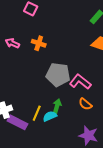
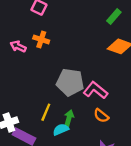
orange cross: (39, 43) -> (41, 40), moved
yellow line: (37, 113) -> (46, 112), moved

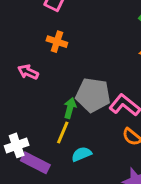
pink arrow: (18, 46) -> (28, 72), moved
green arrow: (69, 118) -> (70, 108), moved

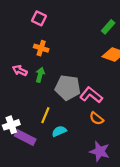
green arrow: (70, 108) -> (40, 75), moved

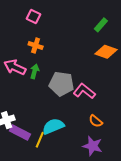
pink arrow: (20, 71) -> (15, 67), size x1.5
yellow line: (45, 115) -> (40, 140), moved
orange semicircle: (96, 118) -> (96, 121), moved
cyan semicircle: (59, 131) -> (53, 126), size x1.5

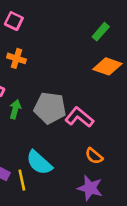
green arrow: (35, 71) -> (15, 109), moved
cyan semicircle: (53, 126) -> (39, 163), turned -115
yellow line: (40, 140) -> (22, 180), turned -35

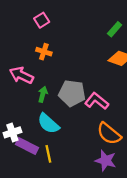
pink square: (14, 21) -> (42, 20), turned 32
orange semicircle: (94, 156) -> (109, 134), size x1.6
cyan semicircle: (39, 163) -> (48, 124), moved

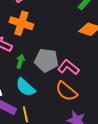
orange cross: (44, 52) -> (21, 23), size x1.6
orange semicircle: (109, 134) -> (66, 91), moved

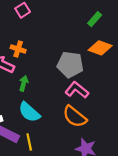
orange cross: (21, 23) -> (18, 49), moved, size x0.6
gray pentagon: (46, 60) -> (70, 64), moved

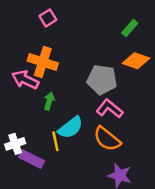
orange cross: (18, 49) -> (43, 62), size x1.6
cyan semicircle: (29, 112) -> (71, 128), moved, turned -80
yellow line: (29, 142) -> (55, 141), moved

